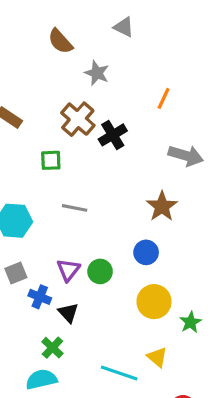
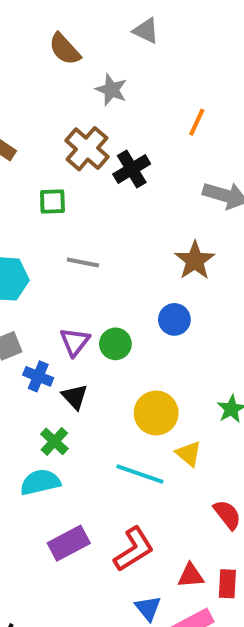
yellow circle: (154, 302) -> (156, 413), moved

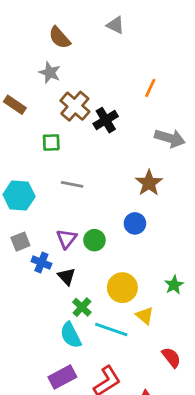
gray star: (111, 90) -> (50, 73), moved
green cross: (54, 441) -> (82, 307), moved
cyan semicircle: (40, 482) -> (71, 335), moved, turned -104

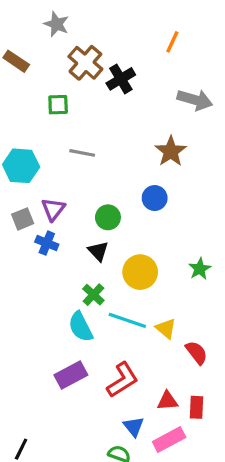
purple triangle: (67, 239) -> (53, 209), moved
black triangle: (67, 276) -> (98, 251), moved
yellow triangle: (145, 316) -> (166, 328), moved

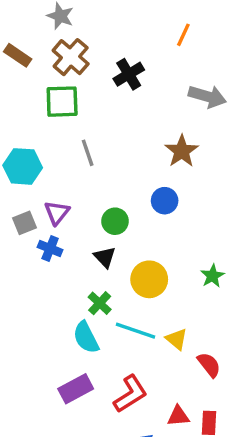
brown cross: (85, 63) -> (71, 57), moved
green square: (58, 105) -> (62, 102), size x1.5
gray line: (82, 153) -> (88, 153), turned 60

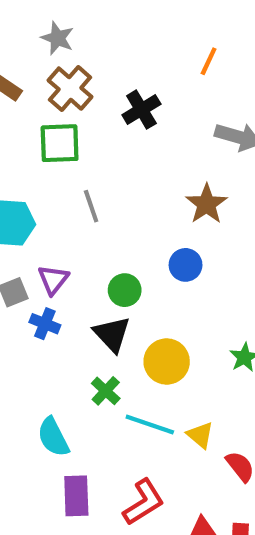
black triangle: (105, 257) -> (112, 334), size x1.4
cyan semicircle: (86, 337) -> (53, 437), moved
purple rectangle: (76, 389) -> (76, 496), turned -64

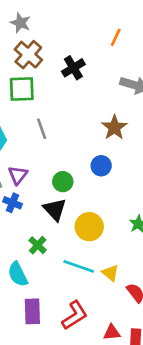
green cross: (106, 391) -> (38, 245), moved

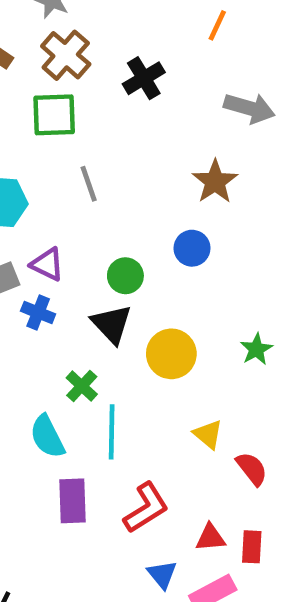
purple triangle: (18, 175) -> (47, 264), turned -42
cyan line: (79, 266) -> (112, 432), moved, turned 72

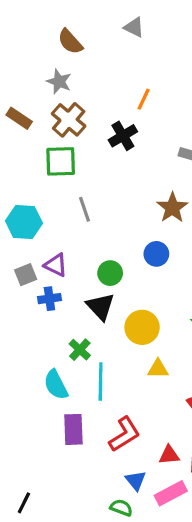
orange line: (217, 25) -> (144, 99), moved
blue cross: (38, 313) -> (49, 299), turned -30
yellow triangle: (208, 434) -> (158, 369), moved, turned -40

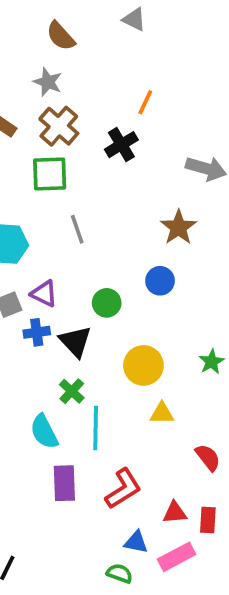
black triangle: (101, 307) -> (75, 342), moved
blue triangle: (136, 481) -> (136, 542), turned -40

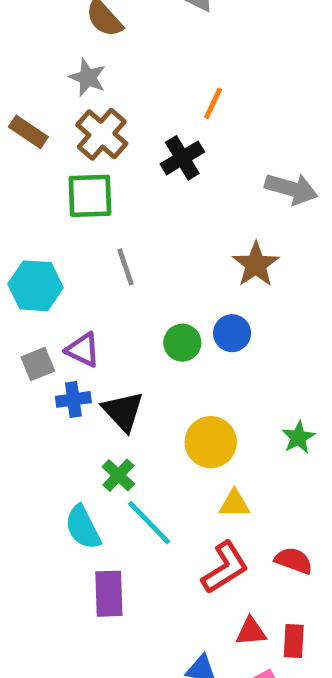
green circle: (107, 303) -> (182, 343), moved
cyan line: (96, 428) -> (149, 523), turned -45
red semicircle: (208, 457) -> (294, 561), turned -32
red L-shape: (123, 489) -> (225, 568), moved

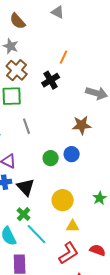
brown star: (256, 264) -> (82, 125), turned 30

